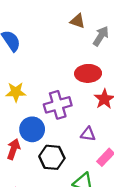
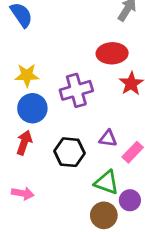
blue circle: (32, 129) -> (32, 108), moved
purple triangle: (88, 134) -> (108, 138), moved

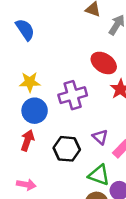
red ellipse: (112, 53) -> (104, 63), turned 35
purple triangle: (108, 138) -> (100, 137), turned 35

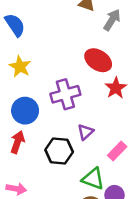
yellow star: (30, 82) -> (20, 67), moved, turned 30
purple triangle: (100, 137) -> (86, 132), moved, turned 35

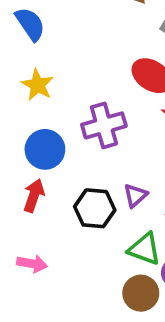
purple triangle: (86, 132) -> (135, 195), moved

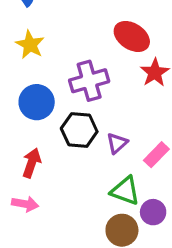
red arrow: (34, 195) -> (32, 163), moved
black hexagon: (95, 208) -> (79, 130), moved

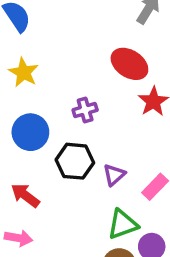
purple cross: (89, 81) -> (85, 110), size x0.6
red arrow: (32, 163) -> (25, 195), turned -72
green triangle: (125, 191) -> (123, 224), turned -40

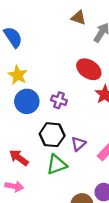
purple cross: (85, 110) -> (59, 100), turned 35
blue circle: (30, 132) -> (27, 101), moved
green triangle: (123, 224) -> (57, 165), moved

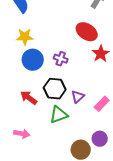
yellow star: (18, 75) -> (25, 37), turned -30
red arrow: (19, 158) -> (29, 98), moved

